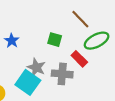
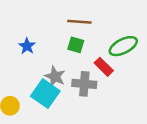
brown line: (80, 19) -> (79, 22), moved, turned -42

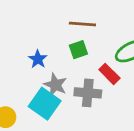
green square: (76, 45) -> (78, 50), turned -35
blue star: (27, 46) -> (38, 59), moved

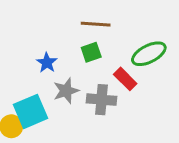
gray star: (55, 85) -> (66, 91), turned 30
cyan square: (45, 104) -> (31, 111), moved, turned 32

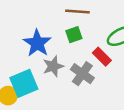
blue star: (47, 63) -> (37, 43), size x1.6
gray cross: (102, 100) -> (82, 74), turned 30

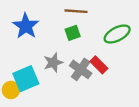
blue star: (37, 43) -> (26, 26), moved
red rectangle: (102, 57) -> (99, 65), moved

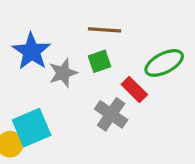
gray star: (53, 63) -> (63, 73), moved
red rectangle: (99, 65) -> (134, 90), moved

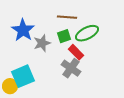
green ellipse: (164, 63) -> (87, 33), moved
red rectangle: (134, 90) -> (76, 52), moved

